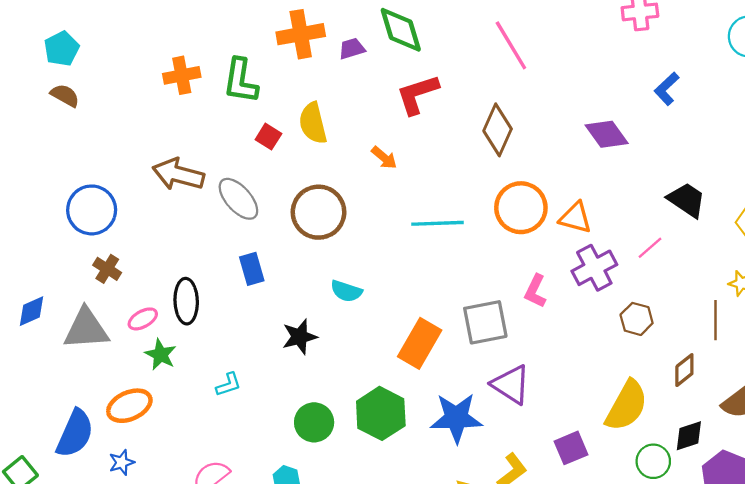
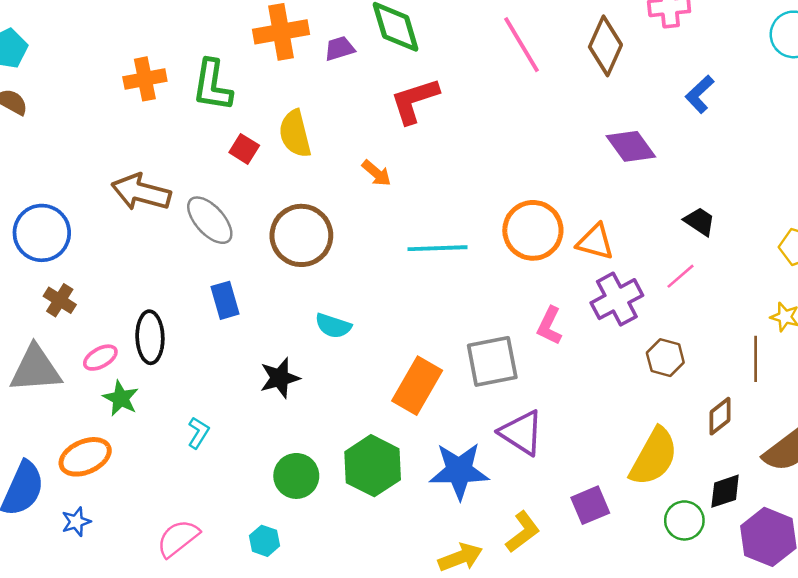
brown diamond: (498, 130) -> (605, 46), moved
black trapezoid: (687, 200) -> (700, 221), moved, size x0.7
cyan L-shape: (228, 385) -> (198, 433), turned -40

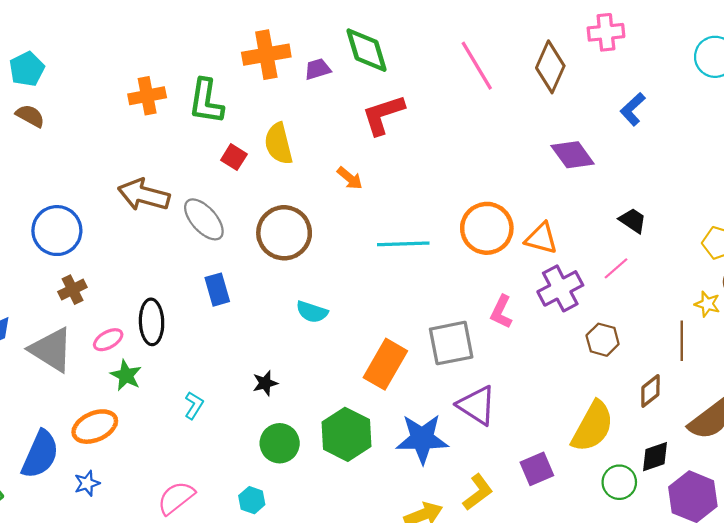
brown cross: (60, 300) -> (72, 290), turned 32
gray triangle: (35, 369) -> (51, 350), turned 36
black star: (280, 378) -> (265, 383), moved, size x0.7

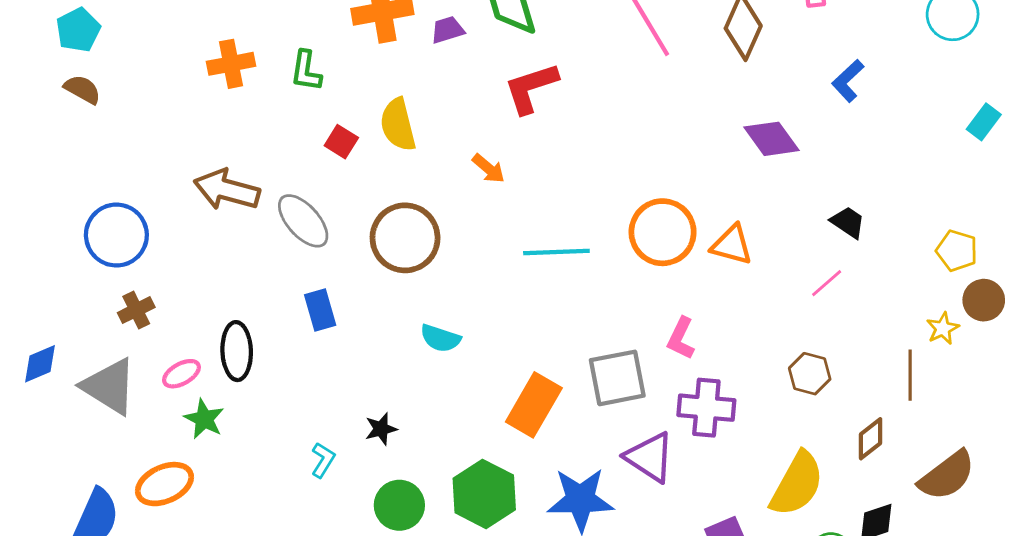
green L-shape: (206, 101) -> (306, 71), size x0.7
purple cross: (560, 288) -> (706, 408), moved, turned 33
yellow star: (707, 304) -> (943, 328), turned 30
cyan L-shape: (194, 405) -> (323, 460), moved

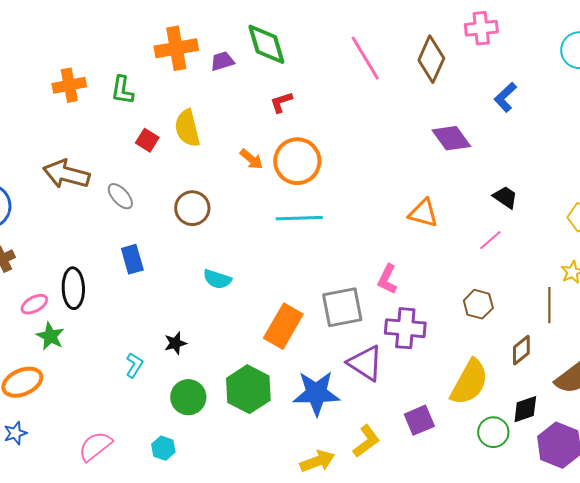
red L-shape: (531, 88) -> (281, 102), size x0.6
gray ellipse: (303, 221) -> (120, 196), size x0.7
orange circle: (663, 232) -> (297, 161), moved
brown circle: (405, 238) -> (192, 208), size x0.7

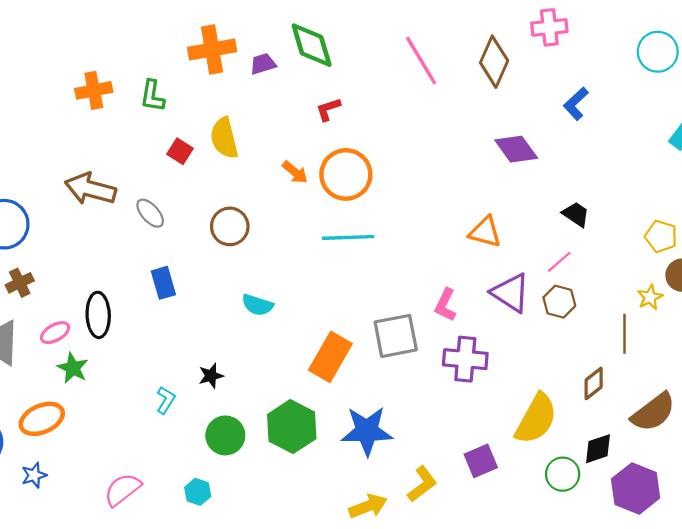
brown hexagon: (478, 304) -> (559, 302), moved
purple triangle: (365, 363) -> (511, 293), moved

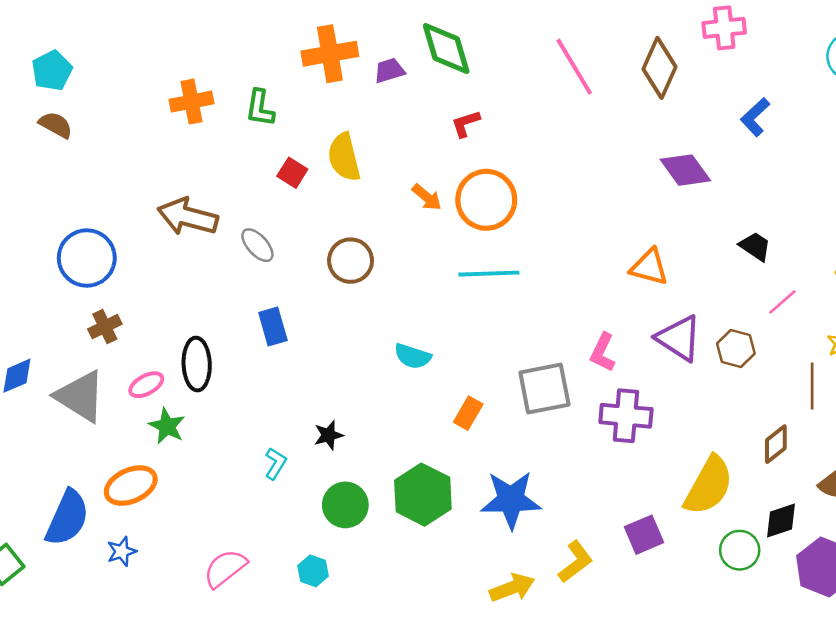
pink line: (559, 262) -> (782, 302), moved
cyan semicircle: (257, 305) -> (413, 356), moved
orange rectangle: (330, 357) -> (468, 413), size x0.6

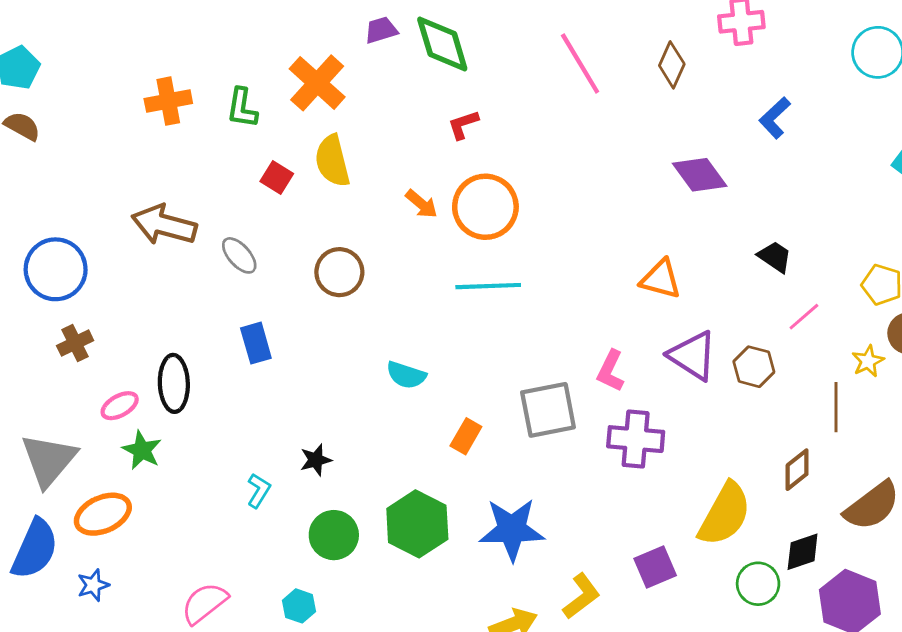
orange cross: (330, 54) -> (317, 83), moved, turned -38
brown diamond: (660, 68) -> (672, 65), size x0.7
purple trapezoid: (389, 71) -> (381, 30), moved
gray triangle: (80, 396) -> (49, 460), moved, turned 38

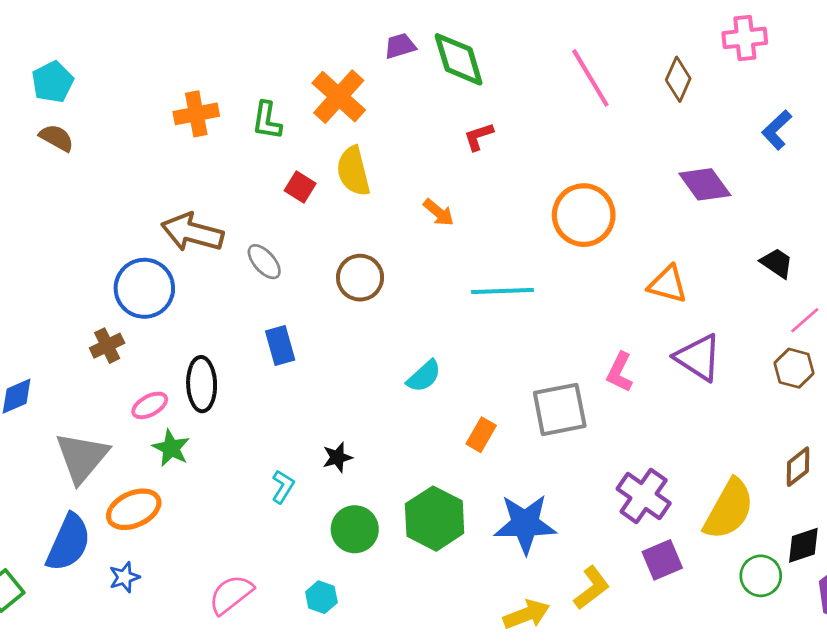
orange circle: (485, 207) -> (584, 215), moved
blue circle: (56, 269) -> (144, 288), moved
brown hexagon: (754, 367) -> (794, 368), moved
cyan semicircle: (406, 375) -> (424, 376), turned -60
purple cross: (636, 439) -> (644, 496), moved, turned 30

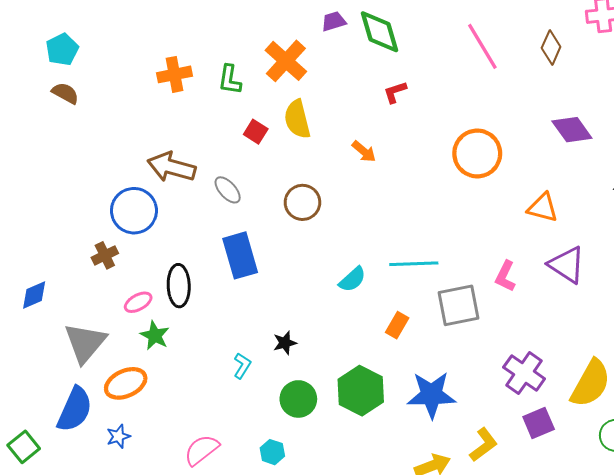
cyan line: (502, 291) -> (414, 264), moved
blue rectangle: (280, 346) -> (240, 255), size x1.5

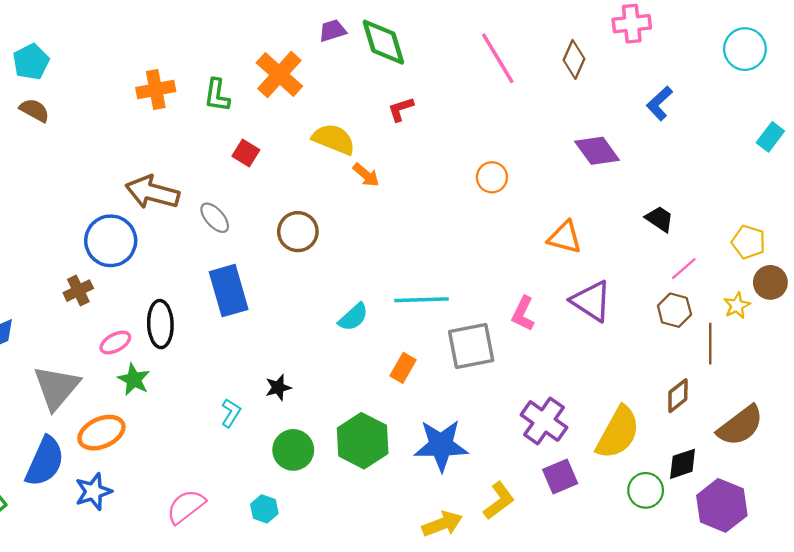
yellow semicircle: (297, 119) -> (334, 139), moved, turned 126
orange circle: (477, 153) -> (492, 177), size x0.6
blue star: (118, 436) -> (93, 492), size x1.4

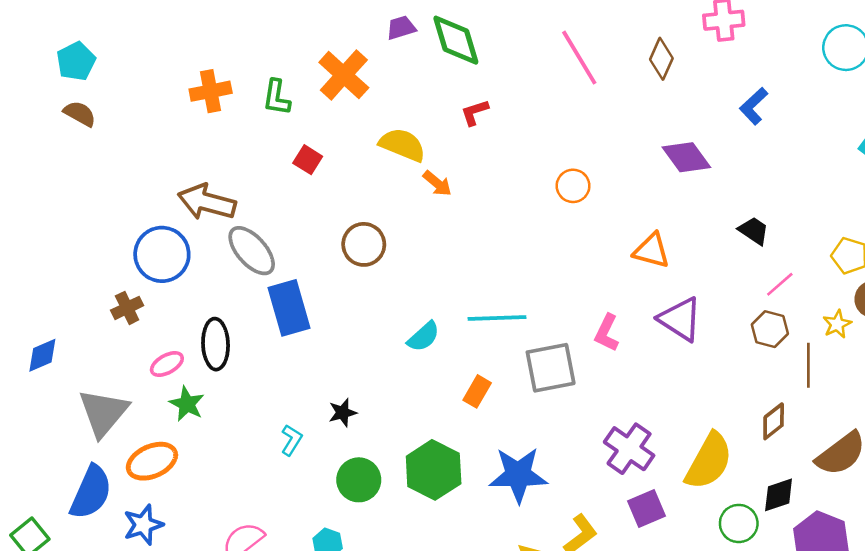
gray ellipse: (215, 218) -> (252, 251), moved, size x1.5

